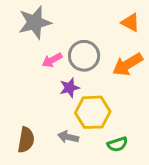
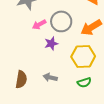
yellow hexagon: (93, 112) -> (83, 56), moved

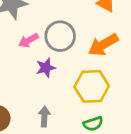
gray arrow: (50, 77) -> (44, 117), turned 80

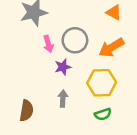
pink arrow: (29, 40) -> (48, 44), turned -77
gray arrow: (44, 117) -> (63, 99), moved

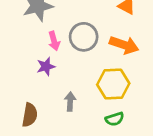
orange arrow: (111, 48) -> (124, 45), turned -130
purple star: (63, 67) -> (46, 66), moved

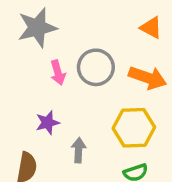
purple star: (46, 66) -> (48, 123), moved

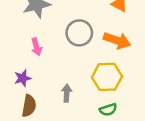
pink arrow: (58, 72) -> (36, 47), moved
purple star: (48, 123) -> (23, 78), moved

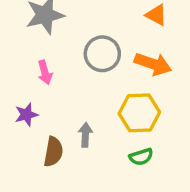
brown semicircle: (29, 106) -> (53, 152), moved

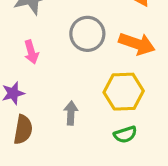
brown semicircle: (53, 152) -> (23, 130), moved

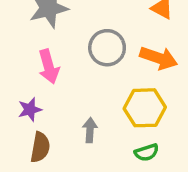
pink arrow: (31, 52) -> (49, 67), size x1.4

